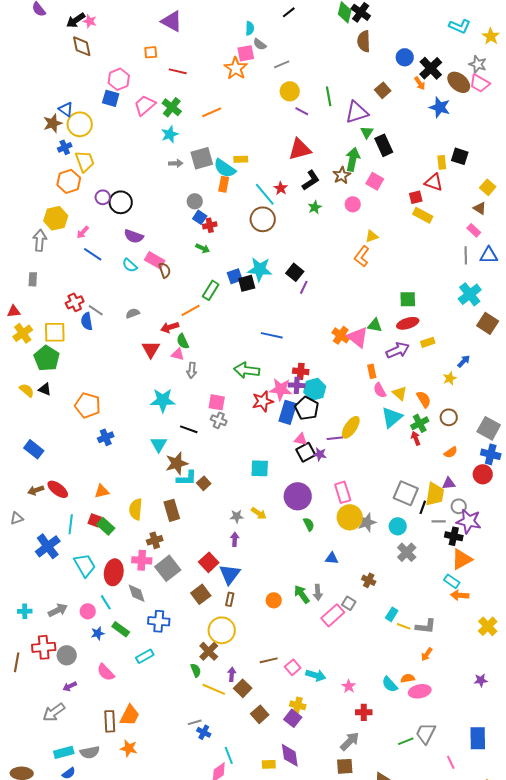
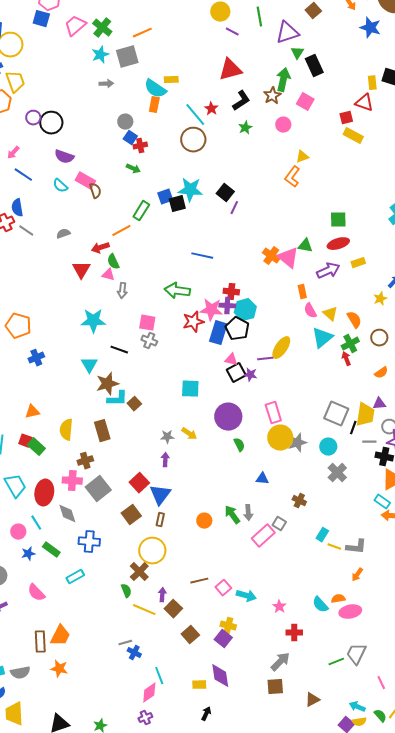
gray square: (202, 158) -> (127, 57), moved
blue semicircle: (87, 321) -> (17, 208), moved

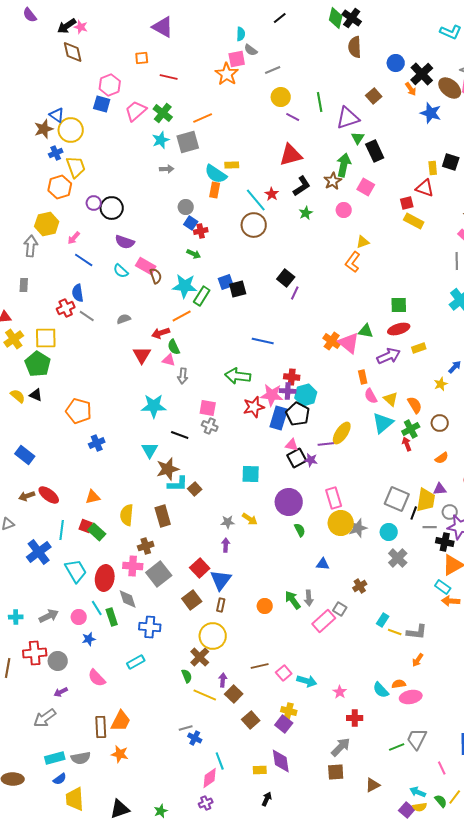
cyan star: (190, 190) -> (185, 286), moved
brown cross: (299, 501) -> (360, 586), turned 32
green rectangle: (51, 550) -> (112, 617), moved, turned 36

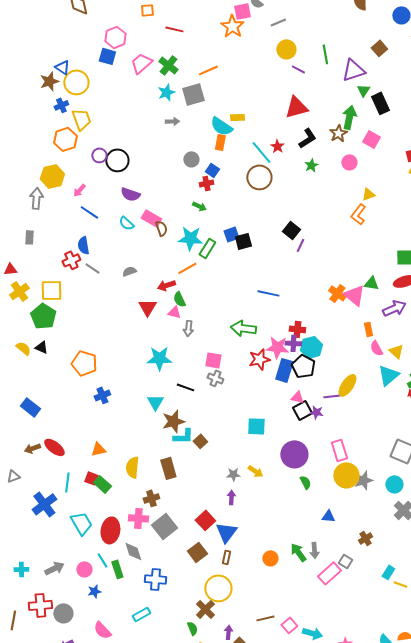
blue square: (191, 223) -> (212, 170), moved

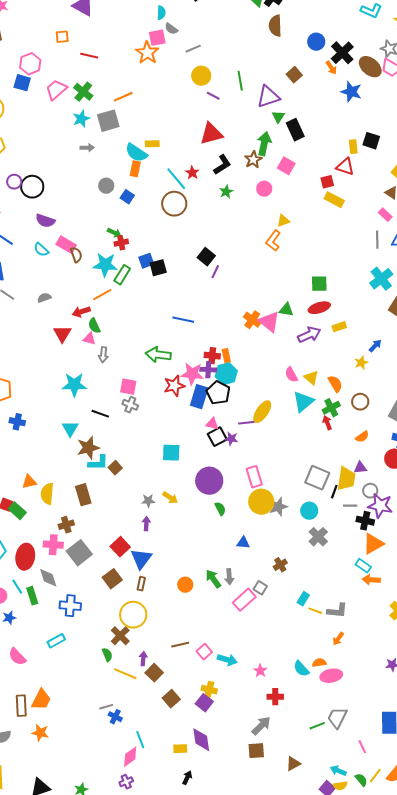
red cross: (206, 183) -> (121, 243), moved
orange rectangle: (368, 329) -> (226, 356), moved
blue cross: (102, 395) -> (17, 422), turned 35
orange triangle: (98, 449) -> (29, 482), moved

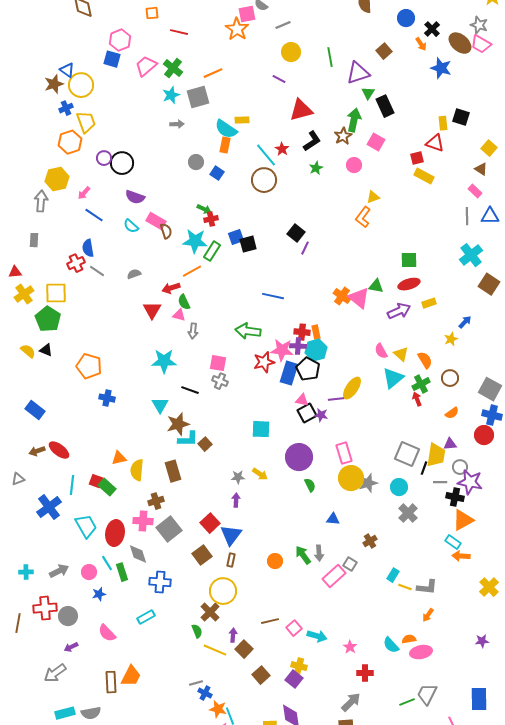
black cross: (342, 53) -> (432, 29), size x0.7
purple line: (213, 96) -> (279, 79), moved
orange star: (40, 733) -> (218, 709), moved

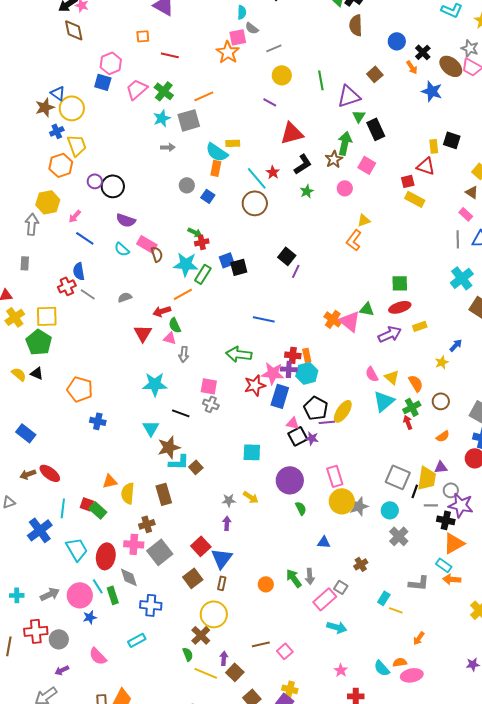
black pentagon: (308, 369) -> (316, 408), moved
pink circle: (89, 572) -> (80, 595), size x1.6
gray L-shape: (427, 587) -> (419, 583), moved
cyan arrow: (317, 636) -> (337, 627), moved

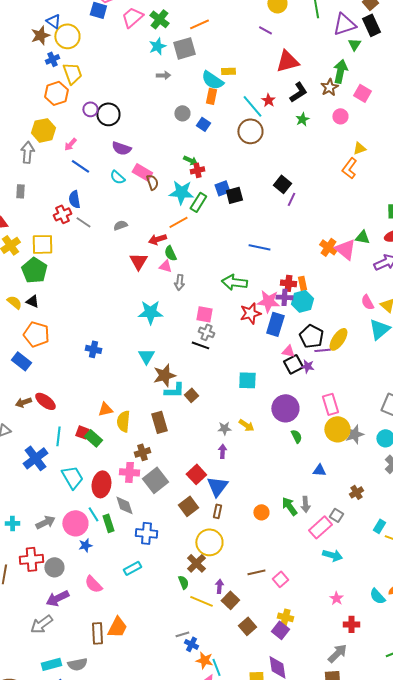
black rectangle: (376, 129) -> (371, 25), moved
orange pentagon: (80, 389) -> (36, 334), moved
black line: (181, 413) -> (200, 345), moved
purple arrow: (62, 670) -> (57, 598), size x1.6

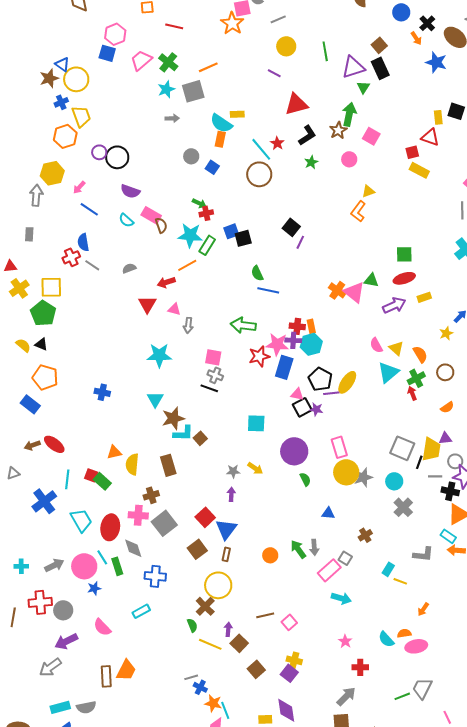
green semicircle: (170, 253) -> (257, 273), moved

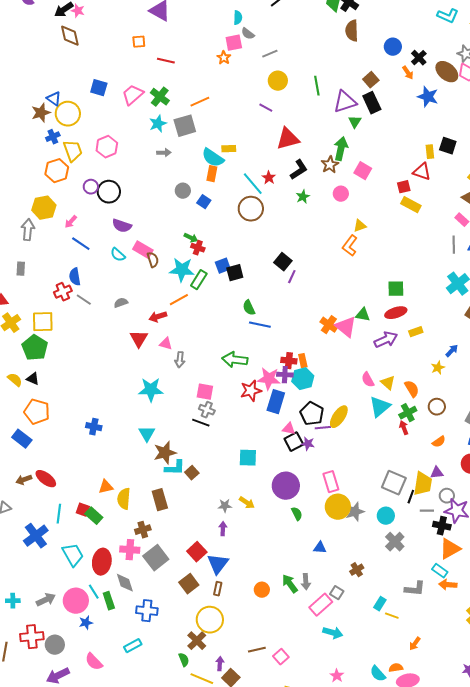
orange star: (232, 23) -> (224, 58), size x0.6
pink hexagon: (115, 34) -> (107, 147), moved
red cross: (206, 213) -> (198, 248), turned 32

